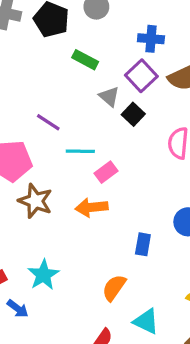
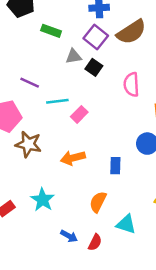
gray triangle: (109, 97) -> (74, 56), turned -42
orange arrow: (92, 207) -> (73, 158), moved
blue arrow: (18, 309) -> (69, 236), moved

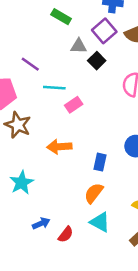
orange semicircle: (98, 202) -> (94, 193), moved
blue arrow: (69, 236) -> (41, 223), turned -63

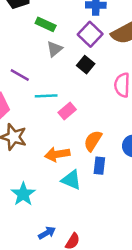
gray triangle: (79, 46) -> (55, 49), moved, turned -35
orange semicircle: (94, 193) -> (93, 141), moved
cyan triangle: (100, 222) -> (71, 180), moved

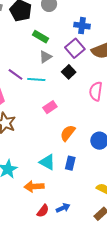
cyan line: (46, 96) -> (36, 79), moved
orange arrow: (57, 154) -> (34, 186), moved
blue rectangle: (99, 166) -> (70, 163), moved
blue arrow: (47, 233) -> (63, 208), moved

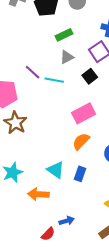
green rectangle: (40, 37) -> (64, 35), turned -63
pink rectangle: (50, 107) -> (84, 113), moved, size x1.5
red semicircle: (43, 211) -> (48, 234), moved

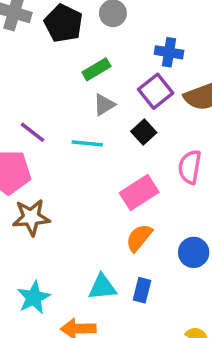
purple line: (33, 72) -> (32, 132), moved
brown star: (15, 123) -> (31, 217), turned -30
cyan triangle: (56, 170) -> (102, 287), turned -36

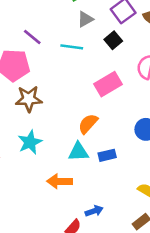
orange semicircle: (139, 238) -> (88, 124), moved
blue rectangle: (142, 290) -> (107, 155), turned 60
cyan star: (34, 297) -> (30, 142), moved

